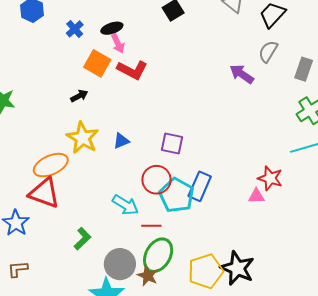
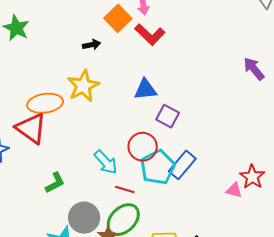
blue triangle: (121, 141) -> (145, 89), moved, size x1.4

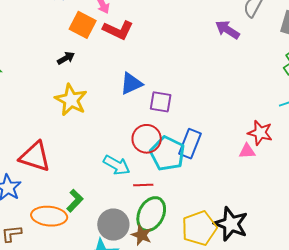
orange ellipse: (45, 103) -> (49, 216), moved, turned 32

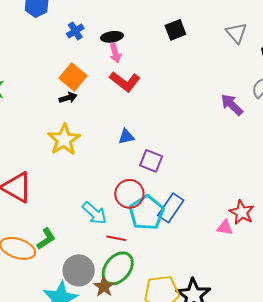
orange square: (83, 25) -> (73, 77), moved
blue triangle: (131, 84) -> (126, 137), size x0.7

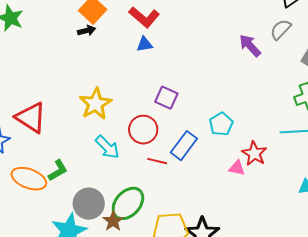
blue triangle: (126, 137) -> (145, 44), moved
yellow star: (64, 140) -> (95, 104), moved
cyan pentagon: (147, 213) -> (221, 124), moved, size x0.7
red line: (116, 238) -> (157, 161), moved

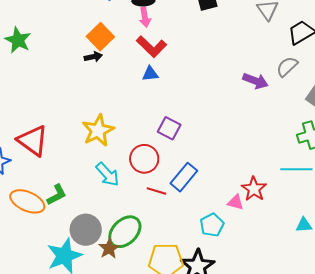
purple arrow: (250, 46) -> (255, 81), turned 150
cyan pentagon: (221, 124) -> (212, 225), moved

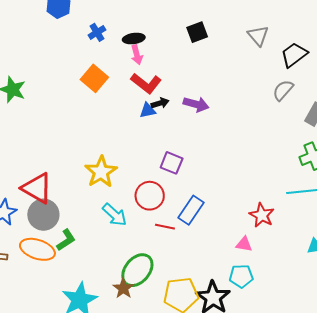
black arrow: (93, 57) -> (160, 103), moved
purple arrow: (255, 81) -> (196, 104), moved
pink triangle: (236, 202) -> (244, 244), moved
cyan pentagon: (212, 225) -> (241, 276), moved, turned 30
gray circle: (86, 230) -> (43, 215), moved

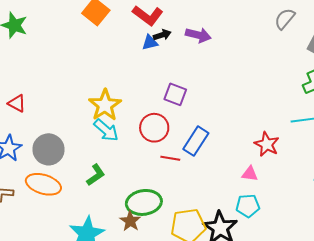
red triangle: (37, 188) -> (17, 103), moved, size x0.6
cyan arrow: (115, 215) -> (106, 130), moved
green L-shape: (66, 240) -> (96, 175), moved
green ellipse: (137, 270) -> (144, 202), turned 44

